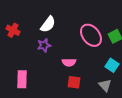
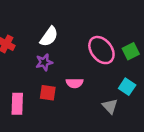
red square: (74, 82) -> (48, 93), moved
gray triangle: (105, 85) -> (110, 106), moved

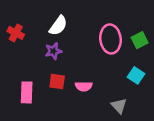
pink ellipse: (101, 50) -> (110, 39), turned 32
pink semicircle: (75, 83) -> (84, 86), moved
gray triangle: (110, 106) -> (119, 106), moved

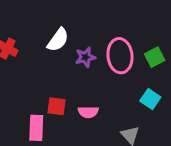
purple star: (53, 51) -> (85, 57), moved
pink rectangle: (27, 92) -> (36, 128), moved

